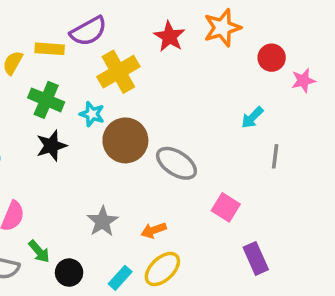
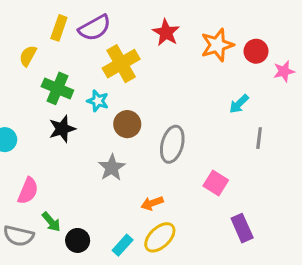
orange star: (222, 28) -> (217, 45), moved
yellow rectangle: (50, 49) -> (59, 28), moved, turned -75
brown circle: (125, 140) -> (127, 124), size x0.7
gray ellipse: (176, 163) -> (172, 144), turned 72
gray star: (103, 221) -> (112, 168), moved

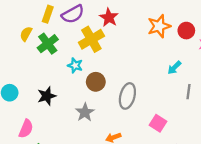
red star: (166, 33) -> (109, 17), moved
green cross: (57, 88) -> (48, 44), moved, turned 30
black star: (62, 129) -> (47, 96), moved

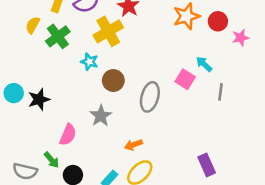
cyan arrow: (174, 68) -> (204, 64), turned 88
black star: (47, 96) -> (39, 99), moved
pink square: (158, 123) -> (185, 79), moved
pink semicircle: (26, 129) -> (68, 135), moved

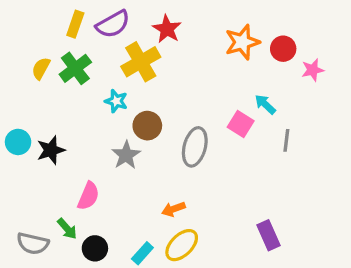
yellow semicircle: (33, 25) -> (41, 68), moved
gray star: (101, 116) -> (126, 155), moved

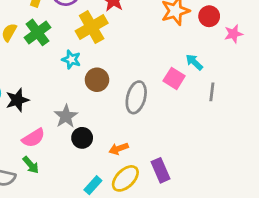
gray star: (126, 155) -> (66, 116), moved
pink semicircle: (88, 196) -> (33, 138), moved, turned 35
purple rectangle: (268, 235) -> (161, 170), moved
black circle: (95, 248) -> (82, 138), moved

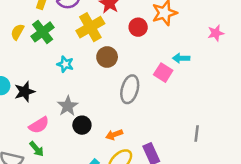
red circle: (209, 16) -> (138, 27), moved
cyan star: (71, 59) -> (65, 64), moved
cyan arrow: (194, 62) -> (181, 58), turned -42
brown circle: (97, 80) -> (107, 57), moved
gray line: (212, 92) -> (197, 133), moved

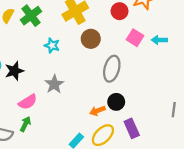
pink square: (163, 73) -> (135, 38), moved
black circle: (82, 125) -> (116, 102), moved
green arrow: (37, 149) -> (25, 124), turned -112

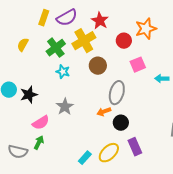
green cross: (31, 16) -> (56, 48), moved
pink square: (135, 38) -> (138, 65), turned 35
cyan arrow: (159, 40) -> (162, 79), moved
orange arrow: (97, 111) -> (104, 112), moved

